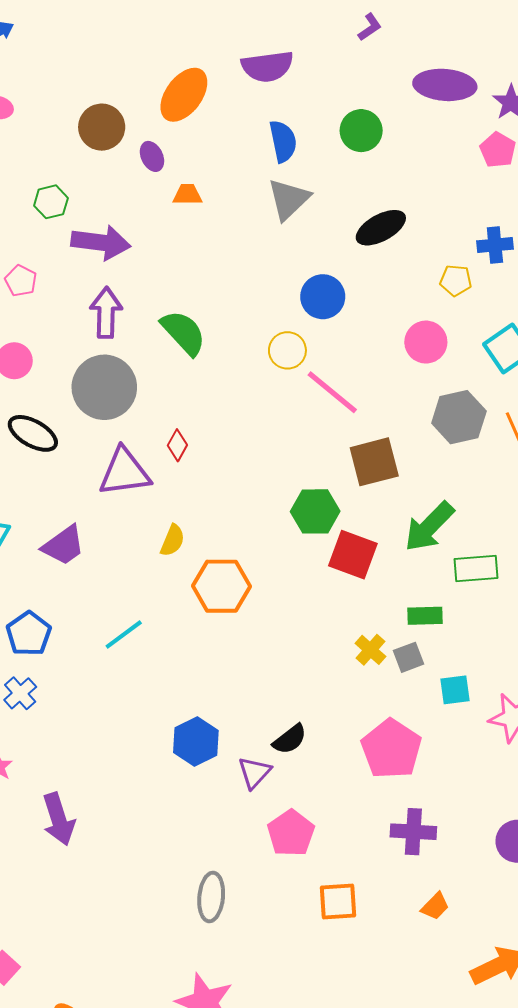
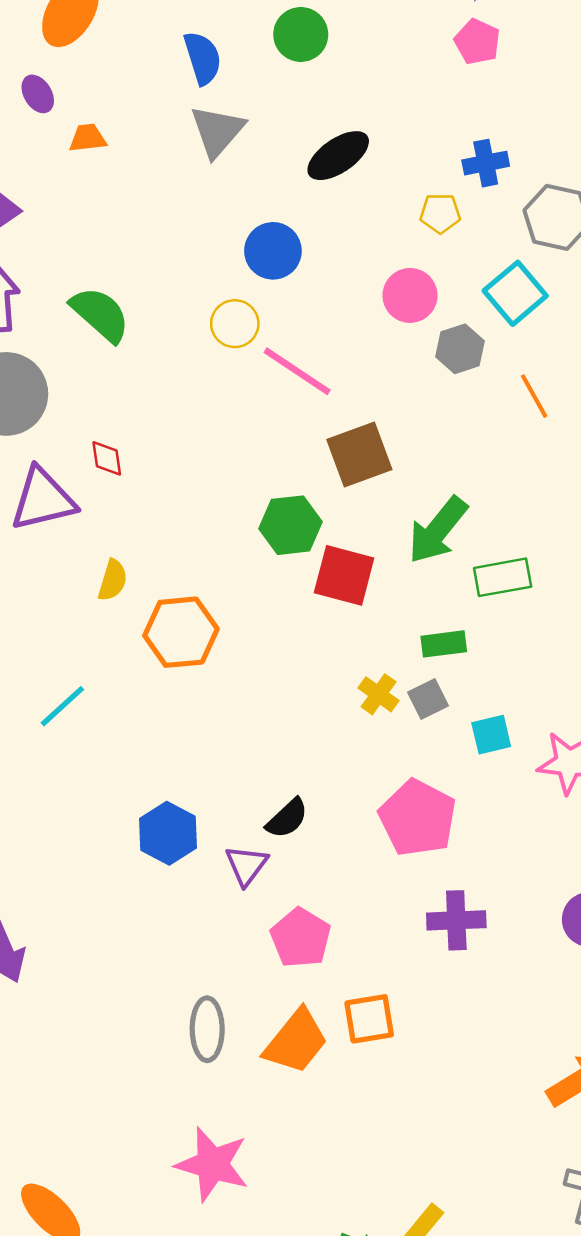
gray hexagon: (459, 417) -> (460, 349), moved, size x0.7
red diamond: (177, 445) -> (107, 458), turned -32
orange trapezoid: (435, 906) -> (296, 1041), moved, size x1.8

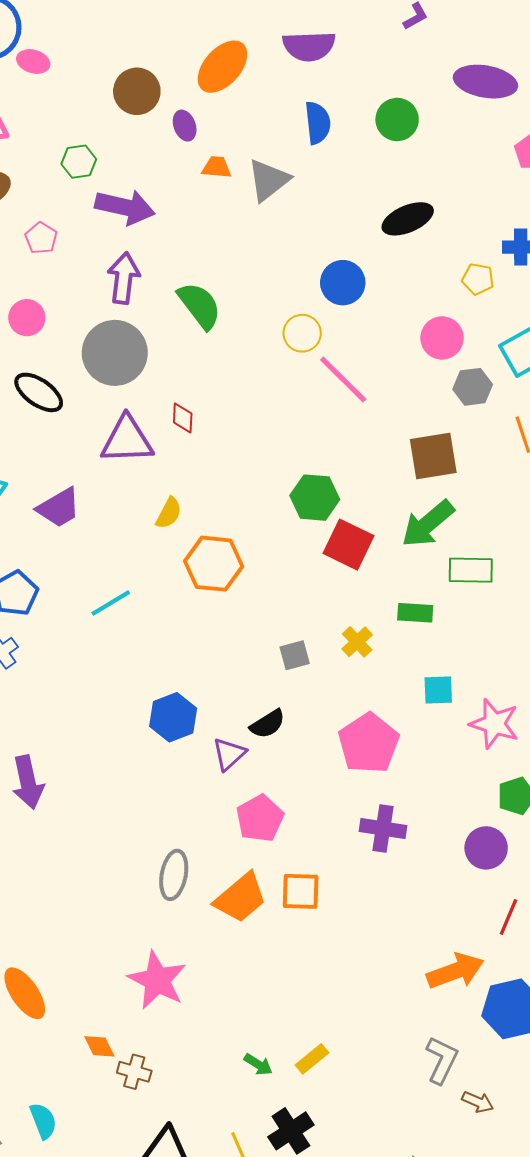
gray triangle: (217, 131) -> (268, 180), moved
brown square: (359, 454) -> (433, 456), moved
gray square: (428, 699) -> (295, 655), moved

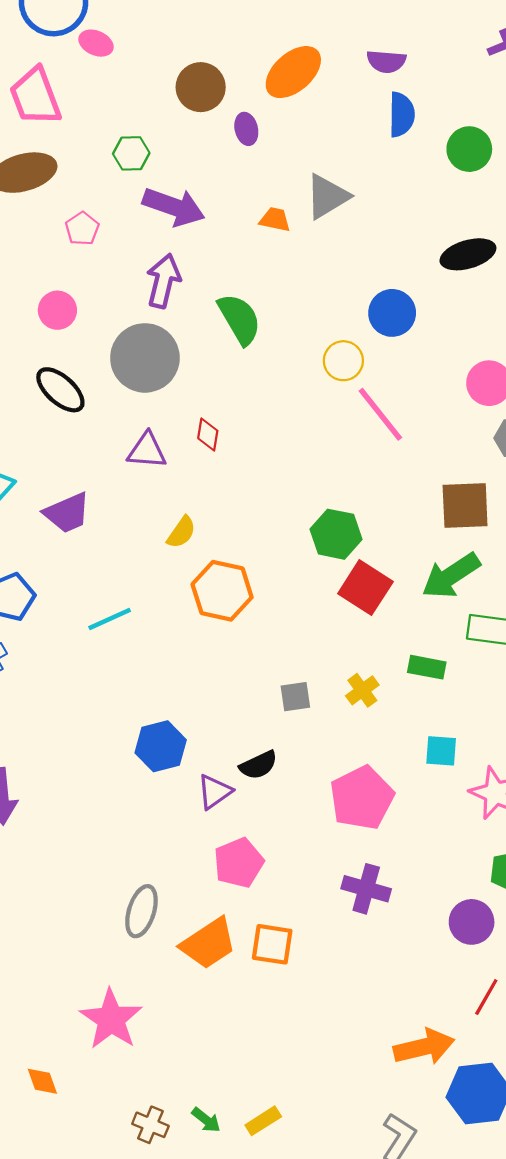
purple semicircle: (309, 46) -> (386, 61), size x0.7
blue semicircle: (318, 123) -> (402, 115), moved
orange trapezoid: (217, 167) -> (275, 219), moved
purple triangle: (127, 440) -> (147, 451), size x0.7
brown cross: (134, 1072) -> (150, 1125), moved

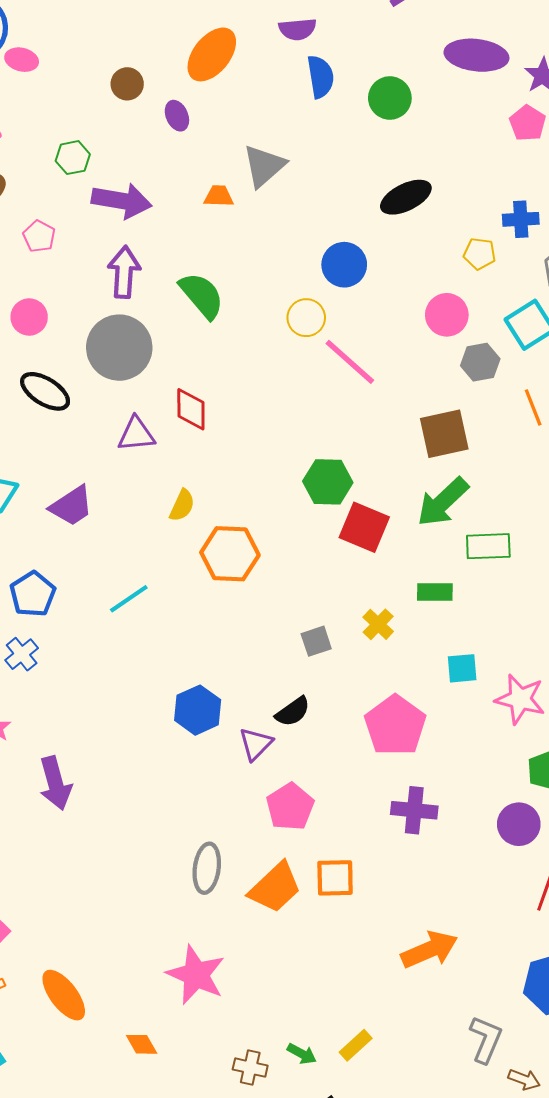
brown circle: (201, 87) -> (127, 84), size x0.7
red diamond: (208, 435) -> (191, 409), size x1.4
orange arrow: (424, 1047) -> (429, 950), moved

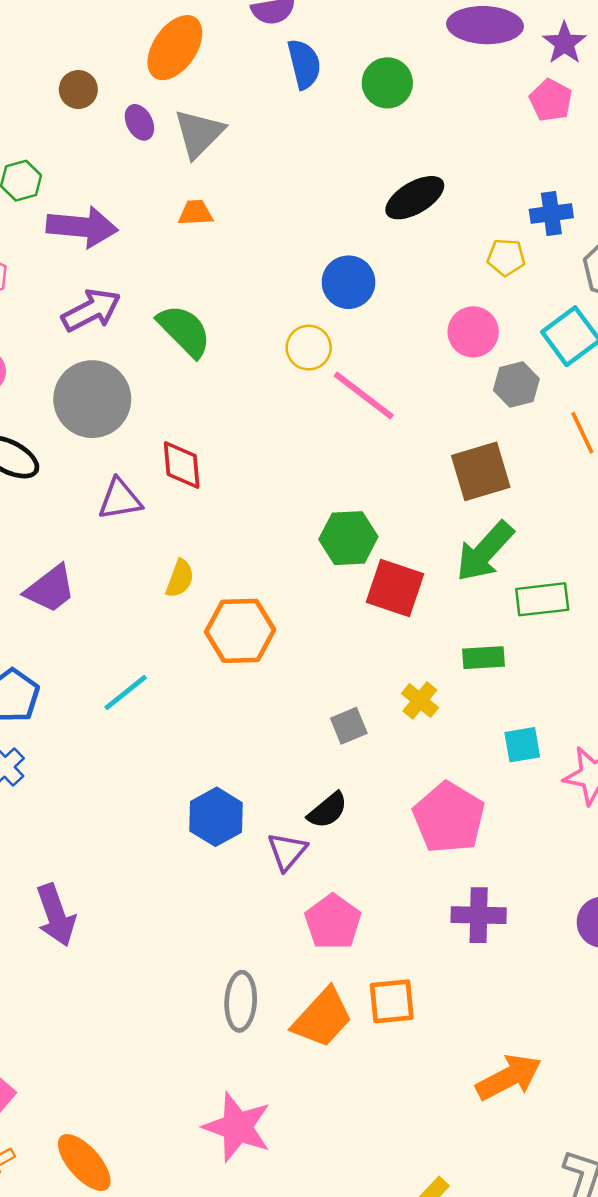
gray triangle: (264, 166) -> (199, 133), moved
purple arrow: (124, 272) -> (91, 310), turned 63

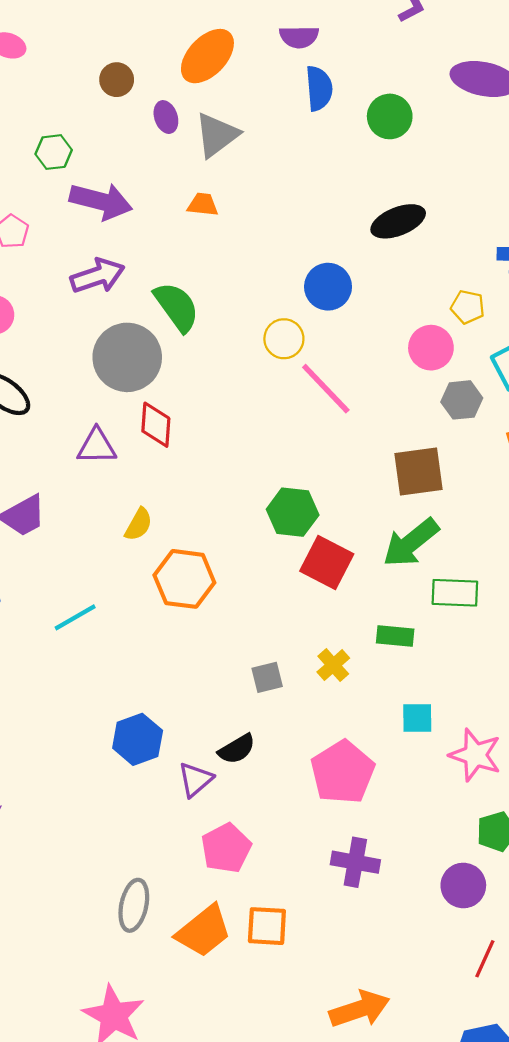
yellow pentagon: (506, 257) -> (468, 307), moved
gray circle: (92, 399) -> (127, 357), moved

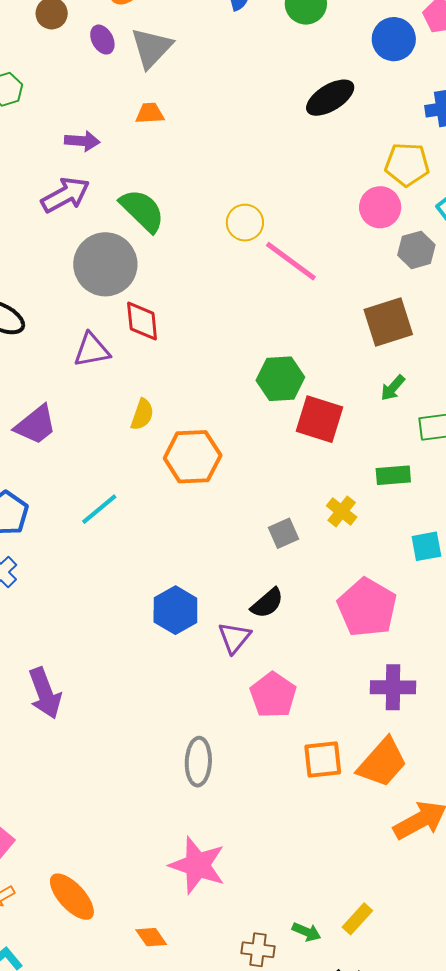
purple arrow: (101, 201) -> (82, 141), moved, size x0.6
blue circle: (328, 287) -> (394, 39), moved
yellow pentagon: (468, 307) -> (407, 164), size x1.4
green arrow: (411, 543) -> (393, 388), size x0.5
orange trapezoid: (204, 931) -> (382, 763), moved

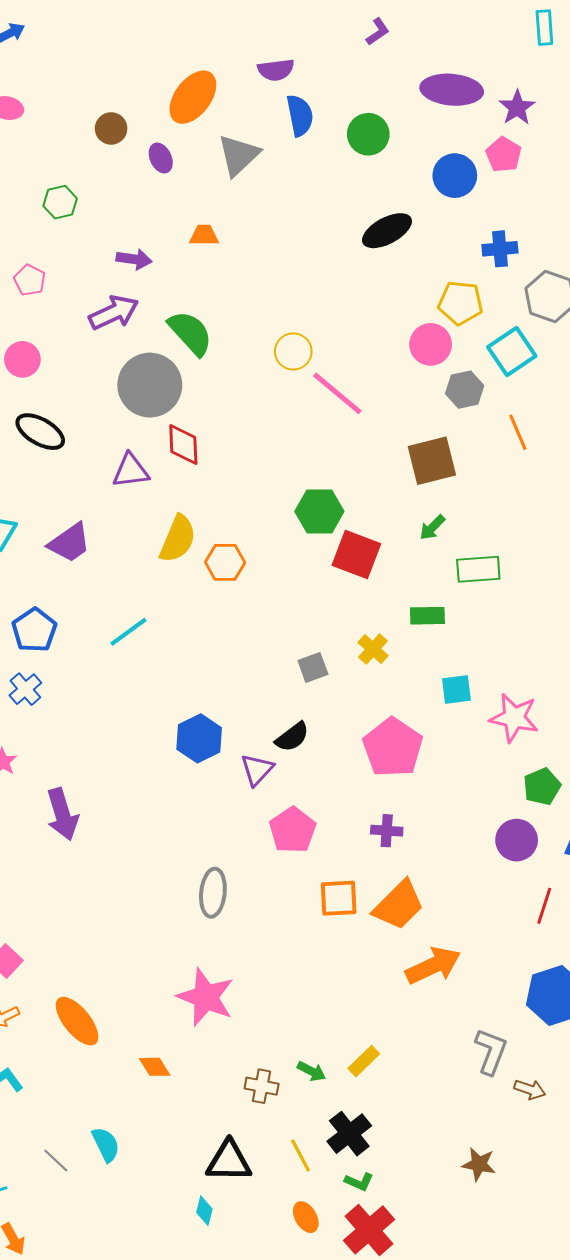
gray triangle: (151, 48) -> (239, 155), moved
yellow semicircle: (142, 414) -> (178, 539), size x1.5
orange hexagon: (193, 457) -> (225, 562), moved, size x0.7
purple cross: (393, 687) -> (387, 831), moved, size x0.7

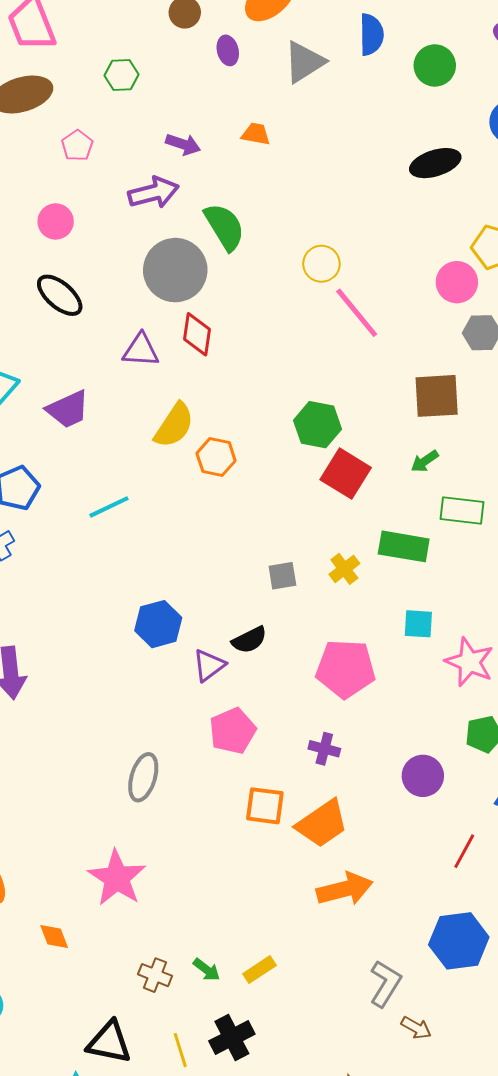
green rectangle: (427, 616) -> (404, 546), size x1.4
pink pentagon: (393, 747) -> (346, 669), turned 30
purple circle: (517, 840) -> (423, 776), moved

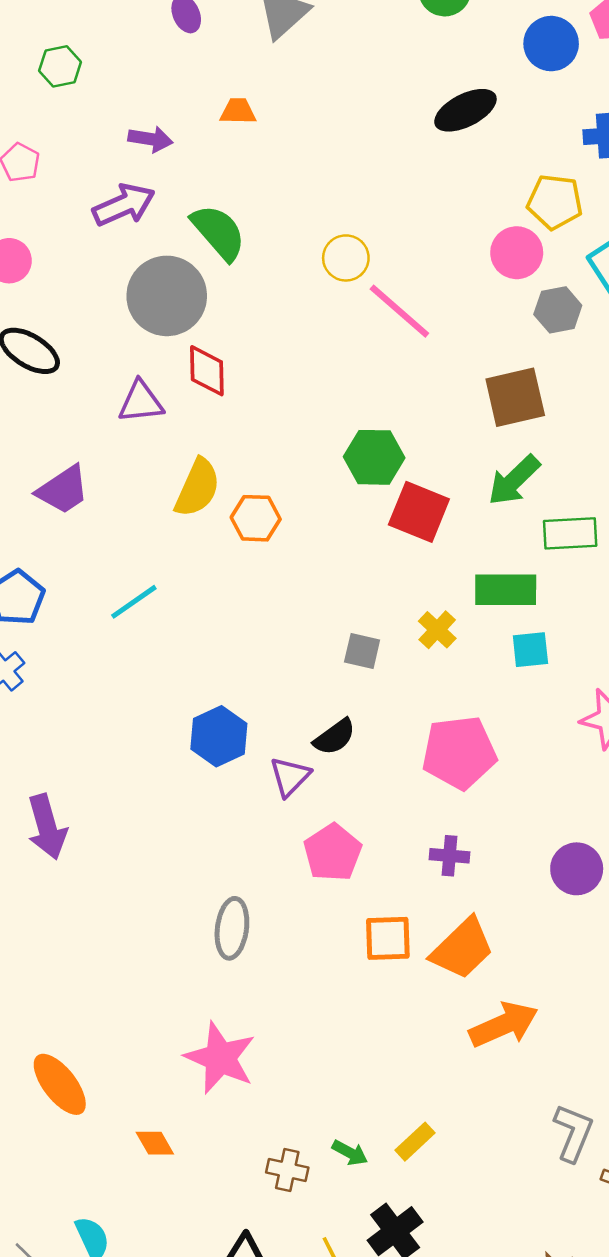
green arrow: (425, 461) -> (514, 480), size x1.6
gray square: (282, 576) -> (362, 651), turned 32
cyan square: (418, 624) -> (530, 650), moved

